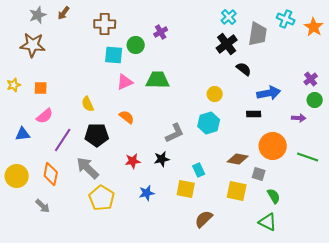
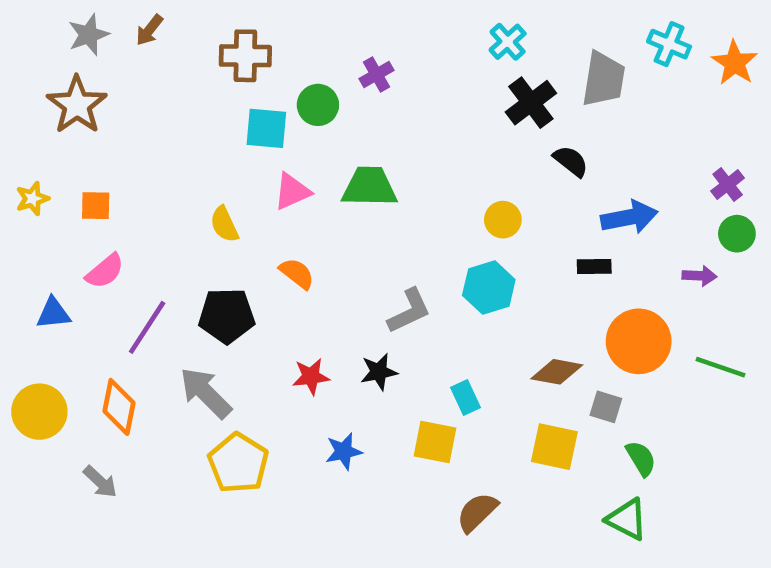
cyan cross: (229, 17) -> (508, 42), moved
brown star: (33, 45) -> (77, 105), turned 30
yellow semicircle: (88, 104) -> (224, 224), moved

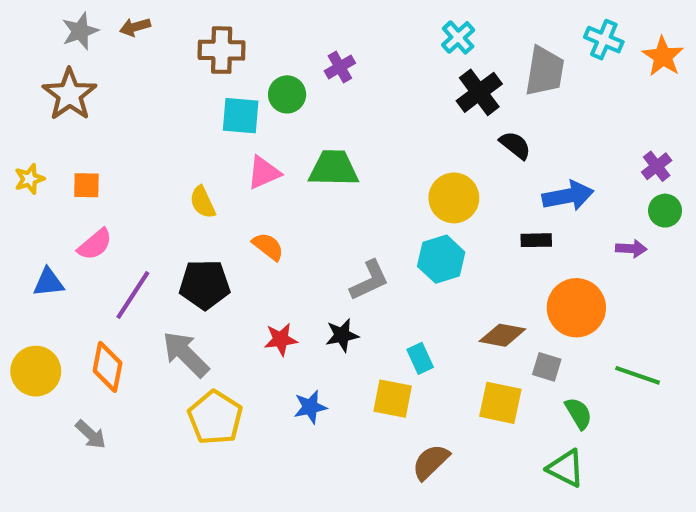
brown arrow: (149, 30) -> (135, 27), turned 36
yellow circle: (503, 220) -> (454, 198), size x1.5
green line: (721, 367) -> (638, 375), moved

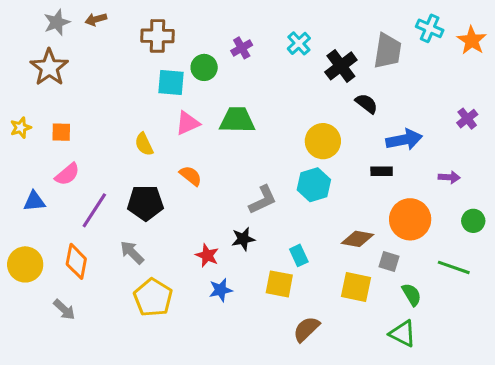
cyan cross: (458, 37) -> (299, 43), moved
green circle: (665, 211) -> (473, 221), moved
red star: (281, 339) -> (207, 255), moved, turned 30
gray arrow: (186, 354) -> (132, 252), size x0.7

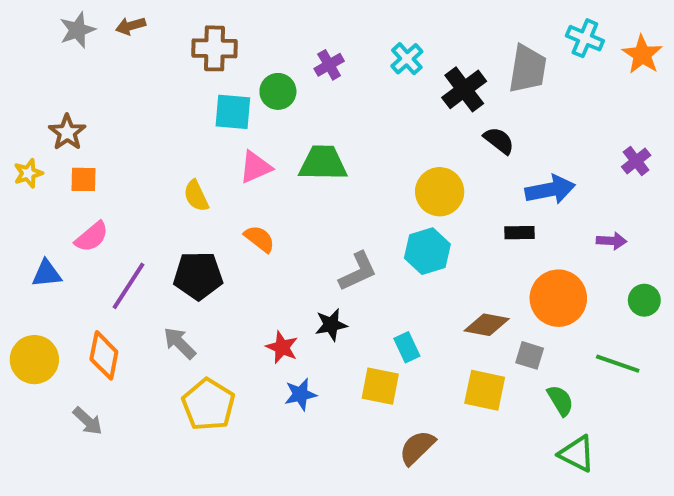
brown star: (49, 67) -> (67, 132), moved, size x0.7
green triangle: (403, 334) -> (577, 454), moved

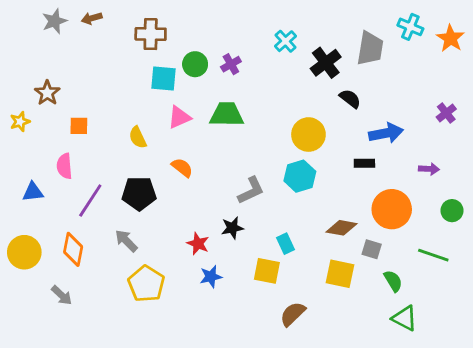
purple cross: (329, 65) -> (231, 64), moved
orange square: (83, 179) -> (79, 126), moved
pink semicircle: (92, 237) -> (64, 166), turned 125

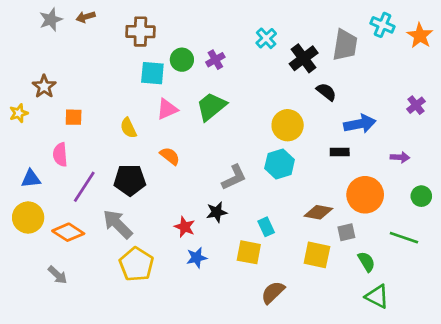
green trapezoid: (227, 114) -> (211, 106), turned -40
gray arrow: (126, 241) -> (118, 224), size x1.4
orange diamond: (73, 249) -> (68, 232), turned -68
gray square: (372, 249) -> (346, 232), turned -30
yellow circle: (24, 252) -> (28, 218), moved

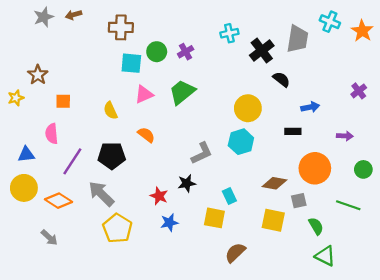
cyan cross: (266, 38) -> (229, 33), turned 30
blue arrow: (360, 124) -> (310, 107), size x0.7

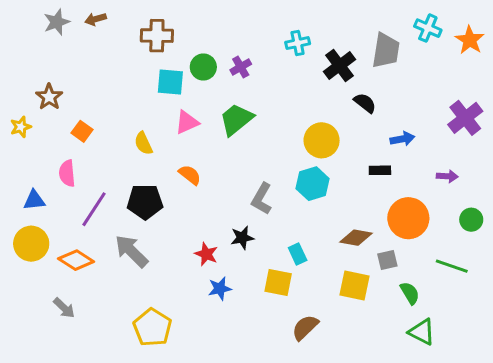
purple cross: (359, 91) -> (465, 118), size x1.6
orange square: (63, 101) -> (82, 131), turned 35
gray L-shape: (202, 153) -> (262, 199), turned 145
yellow pentagon: (117, 228) -> (152, 327), moved

